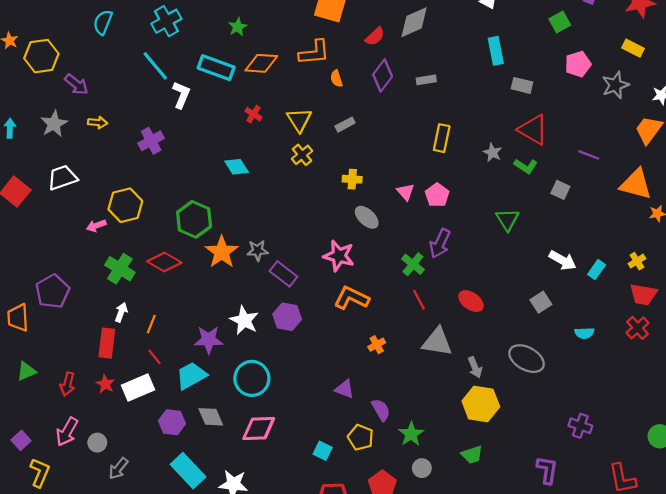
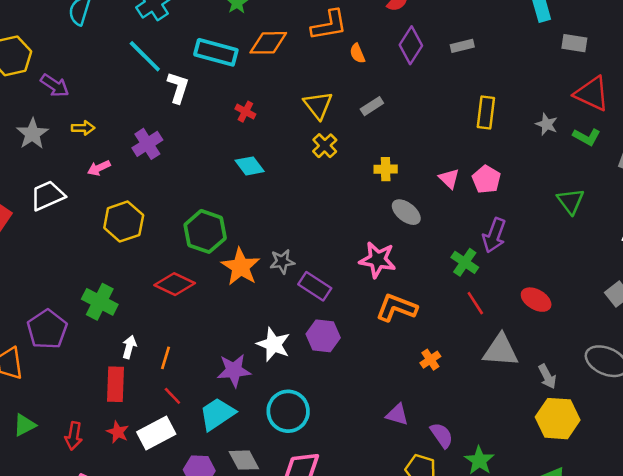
red cross: (254, 114) -> (245, 112), moved
pink arrow: (96, 226) -> (99, 168), moved
green cross: (120, 269) -> (100, 302), moved

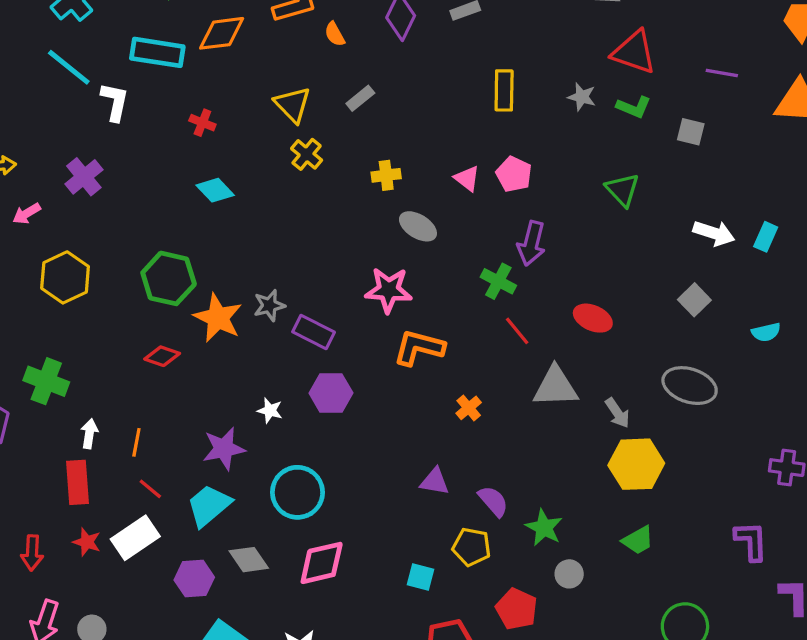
red diamond: (175, 284) -> (162, 356), moved, size x0.7
white star: (274, 344) -> (270, 410), size x0.6

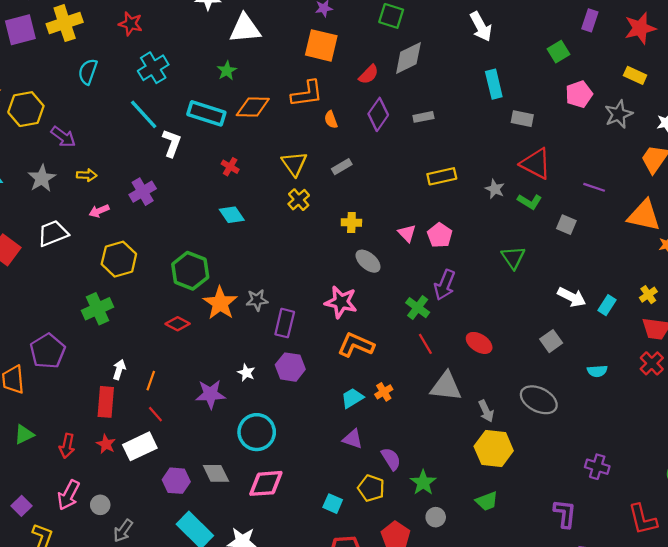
yellow rectangle: (504, 90) -> (442, 176), turned 68
purple rectangle: (314, 332) -> (285, 323), turned 68
green cross: (46, 381) -> (98, 309), moved, turned 36
cyan trapezoid: (209, 506) -> (352, 398), moved, size x0.7

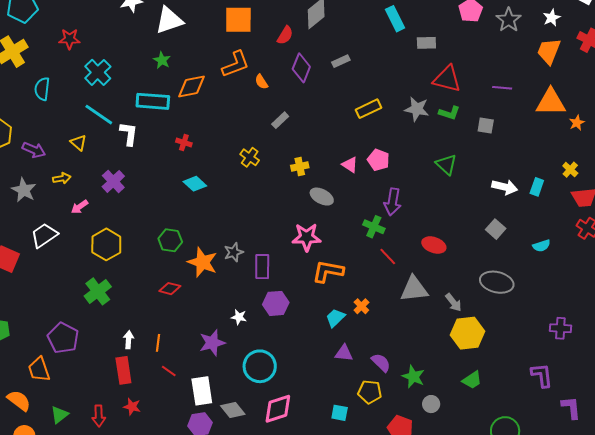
yellow triangle: (294, 164) -> (78, 143), moved, size x0.7
gray star: (495, 189) -> (417, 109), size x1.4
green hexagon: (190, 271) -> (170, 240), size x0.7
white rectangle: (140, 446) -> (202, 391), moved, turned -60

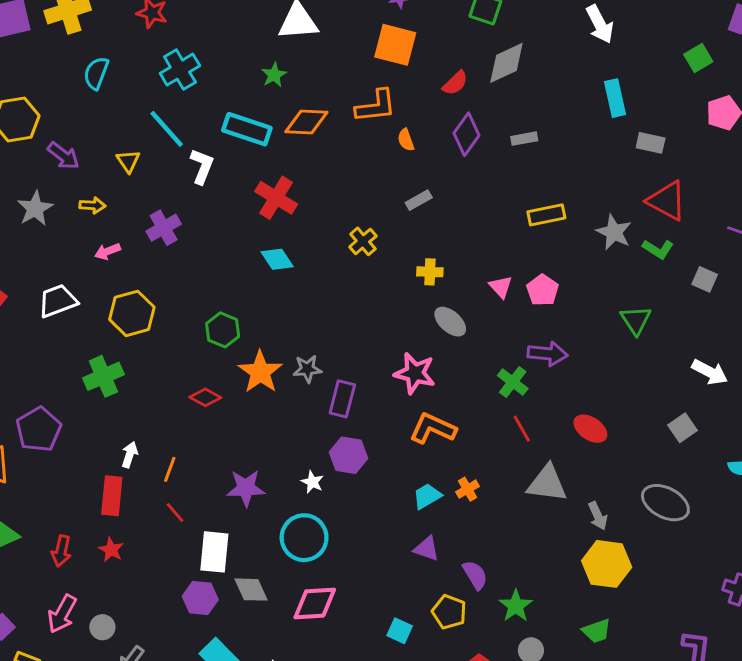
red cross: (184, 143) -> (276, 198), size x1.8
purple arrow: (393, 202) -> (548, 354), turned -108
white trapezoid: (44, 235) -> (58, 301), moved
white star: (239, 317) -> (312, 482), moved

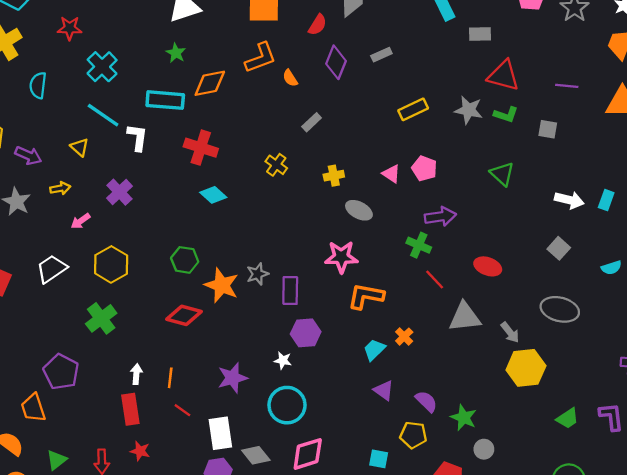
red diamond: (205, 397) -> (184, 315), size x1.4
purple triangle: (426, 549) -> (384, 390), turned 30
green trapezoid: (597, 631) -> (568, 418), moved

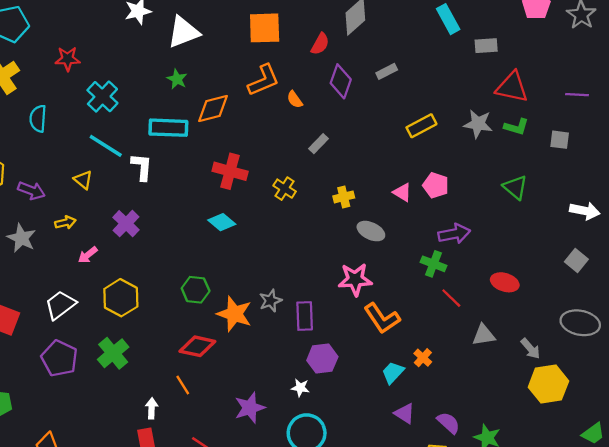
red cross: (201, 148) -> (230, 171), moved
orange L-shape: (366, 296) -> (382, 318), turned -132
gray triangle: (465, 317) -> (484, 335), size x0.7
purple pentagon: (61, 372) -> (59, 358), moved
orange line: (170, 378) -> (183, 385), moved, turned -36

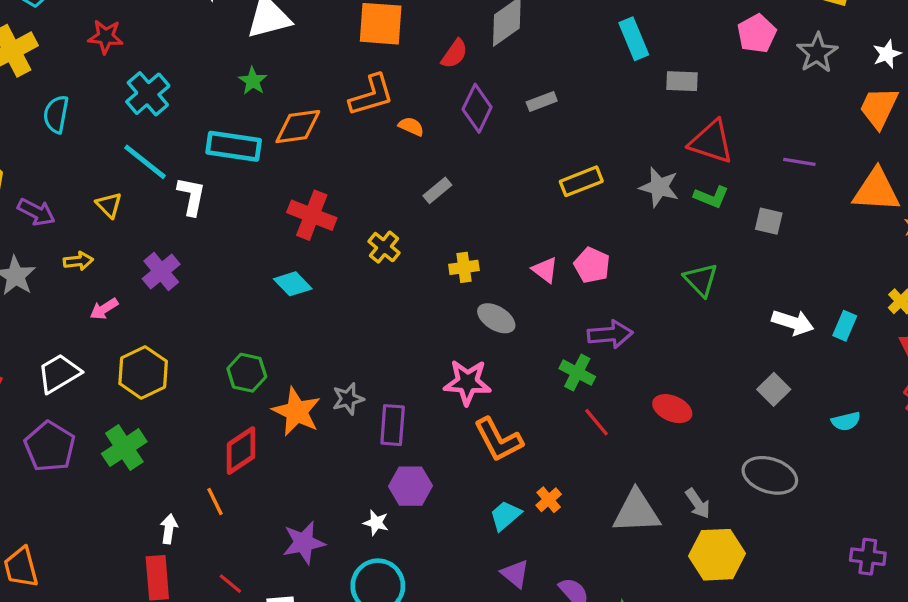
orange semicircle: (295, 100) -> (411, 126), turned 144
gray triangle: (484, 335) -> (636, 512), moved, size x1.5
red diamond: (197, 346) -> (241, 451), turned -52

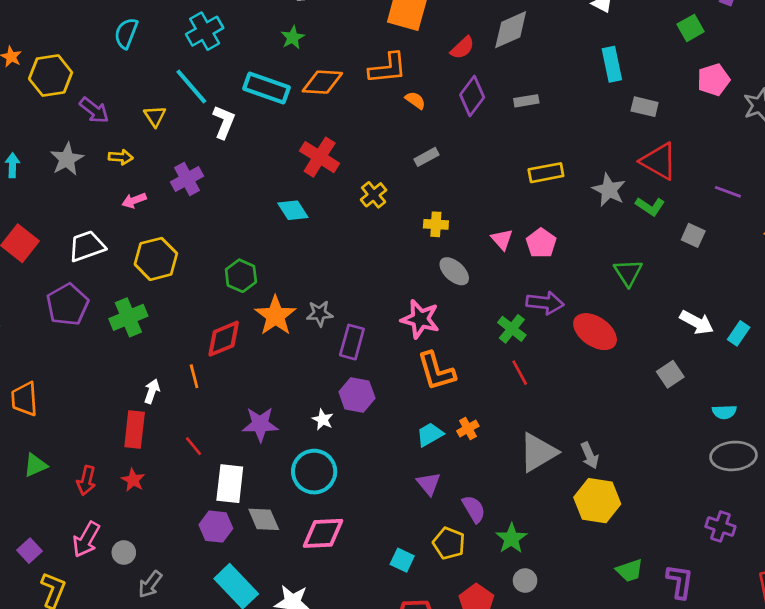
red ellipse: (672, 409) -> (595, 332), moved, size x1.4
gray ellipse: (770, 475) -> (734, 456), moved, turned -33
gray triangle: (636, 512) -> (538, 452), turned -39

